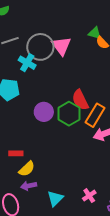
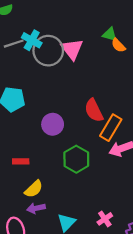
cyan cross: (27, 63) -> (32, 40), moved
green hexagon: (69, 114) -> (76, 159), moved
red rectangle: (16, 153) -> (21, 161), moved

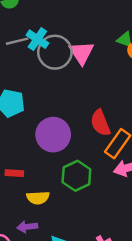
purple circle: (53, 124) -> (53, 135), size x1.4
yellow semicircle: (34, 189) -> (38, 198), moved, turned 36

